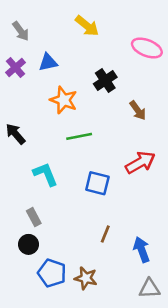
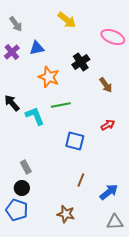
red arrow: (140, 162) -> (108, 125), size x0.6
cyan L-shape: (45, 174) -> (35, 116), moved
blue arrow: (142, 250) -> (109, 192), turned 72
blue pentagon: (52, 273) -> (17, 210), moved

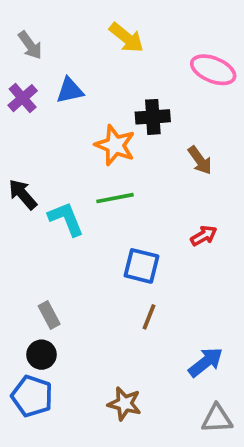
black cross: (81, 62) -> (153, 117), turned 30
orange star: (49, 77) -> (115, 145), moved
brown line: (81, 180) -> (149, 317), moved

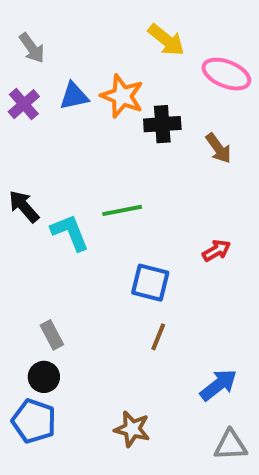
yellow arrow: (126, 38) -> (166, 40), moved
orange star: (115, 145) -> (122, 96), moved
brown arrow: (200, 160) -> (218, 148), moved

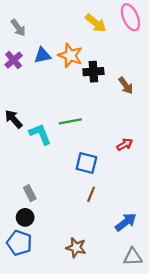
pink ellipse: (226, 74) -> (130, 17), moved, turned 44

